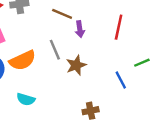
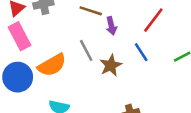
red line: (119, 27) -> (153, 20), turned 30
blue line: (121, 80) -> (141, 52), moved

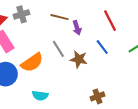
red line: (153, 20) -> (110, 21), turned -60
brown star: (111, 65) -> (79, 59), turned -30

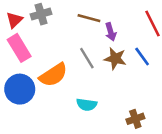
brown star: (79, 59) -> (115, 59), moved
cyan semicircle: (40, 95) -> (87, 105), moved

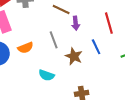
brown star: (115, 59) -> (74, 56), moved
orange semicircle: (53, 75) -> (25, 48), size x0.7

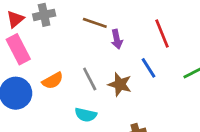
gray line: (54, 40) -> (90, 79), moved

